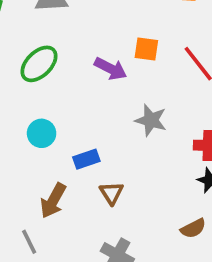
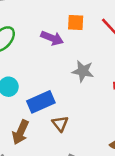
blue rectangle: (86, 159) -> (41, 102), size x1.5

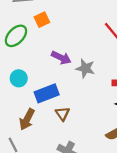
orange square: (76, 23) -> (42, 20), moved, turned -32
purple arrow: (52, 38) -> (61, 58), moved

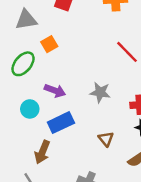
purple arrow: (61, 58) -> (55, 91), moved
brown triangle: (63, 114) -> (106, 139), moved

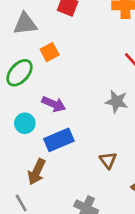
gray star: (100, 92) -> (117, 102), moved

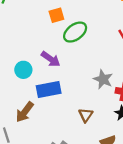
green ellipse: (20, 73) -> (75, 32), moved
gray star: (117, 102) -> (103, 79), moved

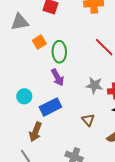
green ellipse: (75, 32) -> (59, 52), turned -40
purple arrow: (51, 59) -> (58, 77), moved, turned 42

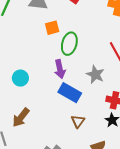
gray star: (94, 85) -> (95, 74), moved
blue rectangle: (50, 107) -> (70, 93), moved, turned 40

